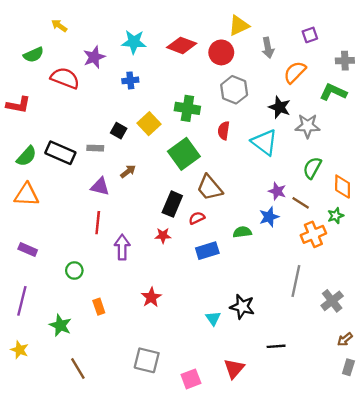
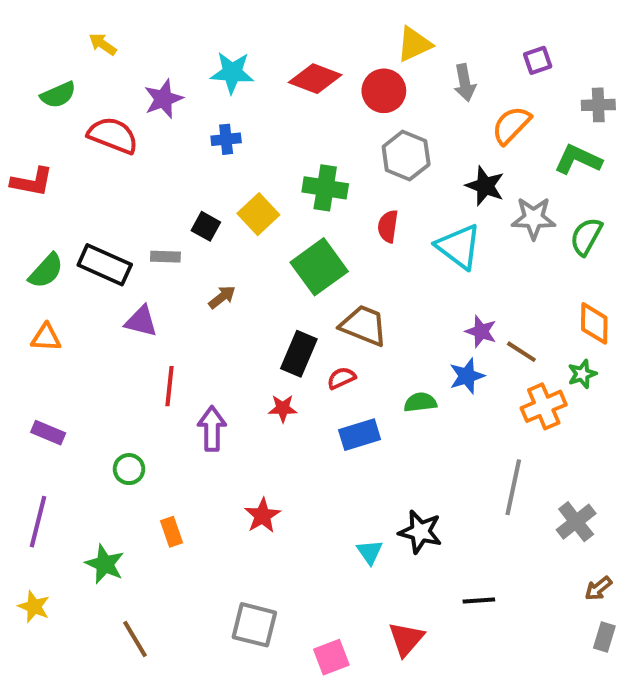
green semicircle: (312, 168) -> (586, 236), moved
purple triangle: (100, 187) -> (141, 321), moved
brown trapezoid: (210, 188) -> (364, 325), turned 152
orange triangle: (27, 195) -> (46, 338), size x0.7

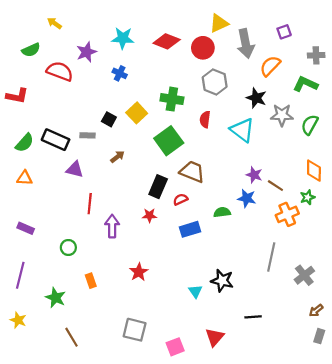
gray arrow: (465, 83) -> (246, 44), size x1.5
blue cross: (226, 139) -> (120, 73), turned 32
blue star: (467, 376) -> (247, 198), turned 30

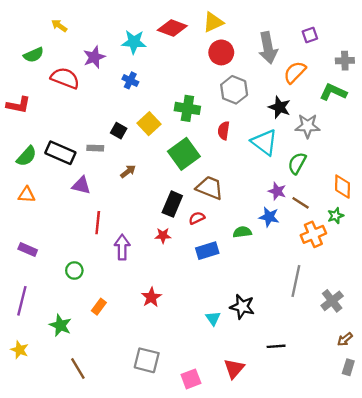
yellow triangle: (219, 23) -> (213, 22), moved
red diamond: (167, 41) -> (172, 28), moved
green semicircle: (310, 125) -> (297, 163), moved
orange rectangle: (91, 281) -> (99, 307), turned 56

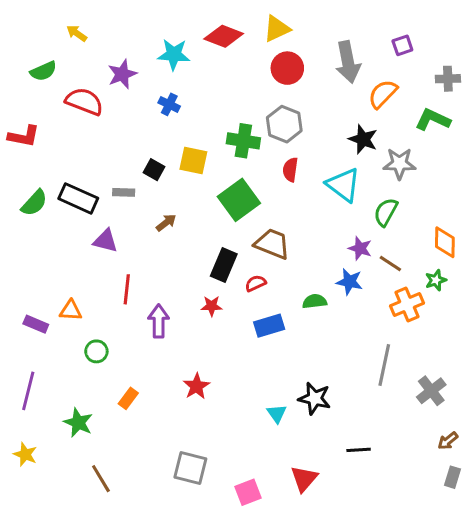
gray hexagon: (234, 90) -> (284, 124), moved
yellow square: (149, 124) -> (193, 161), turned -35
orange triangle: (27, 195) -> (71, 310), moved

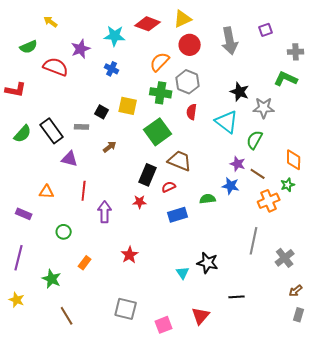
orange semicircle: (383, 94) -> (160, 62), moved
black rectangle: (78, 198) -> (52, 131), turned 30
orange triangle: (71, 310) -> (47, 192), moved

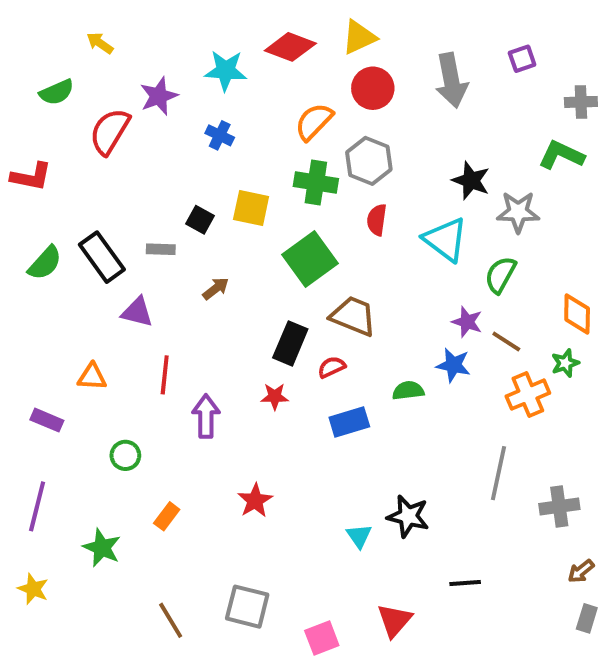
red semicircle: (56, 67) -> (110, 131), turned -80
gray cross: (285, 258) -> (559, 506), turned 30
brown line: (67, 316) -> (171, 620), moved

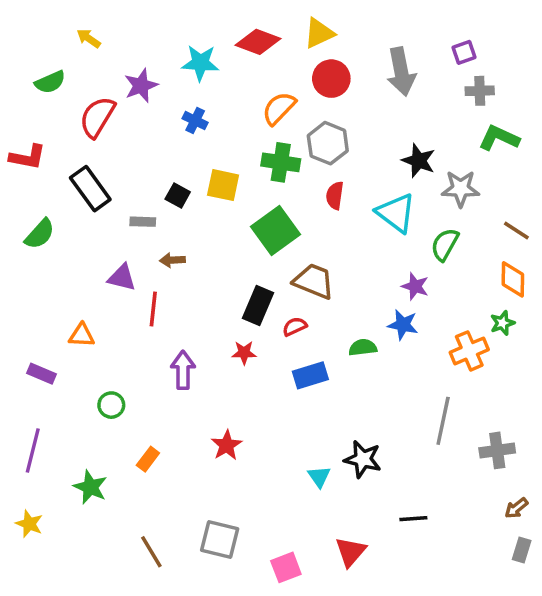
gray cross: (581, 102) -> (480, 91), moved
black rectangle: (102, 257) -> (90, 189), moved
brown arrow: (216, 289) -> (172, 260), moved, turned -145
brown line: (506, 342) -> (516, 230), moved
red line: (165, 375) -> (153, 309), moved

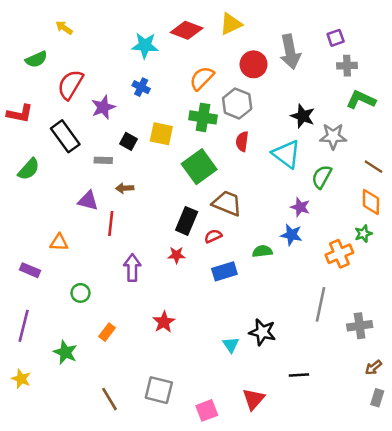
red circle: (331, 79) -> (254, 64), moved
purple star: (141, 86) -> (103, 107), moved

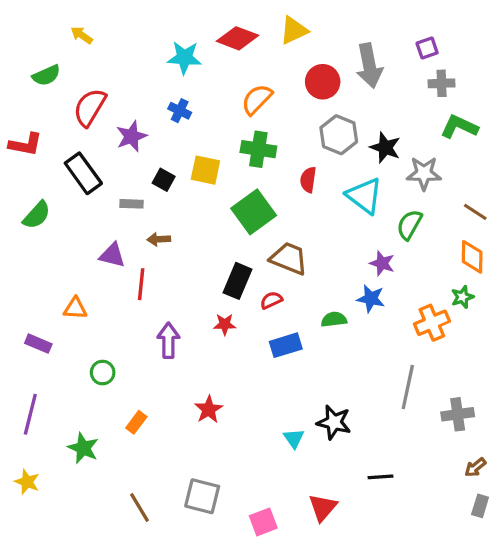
gray hexagon: (237, 104) -> (339, 135), moved

